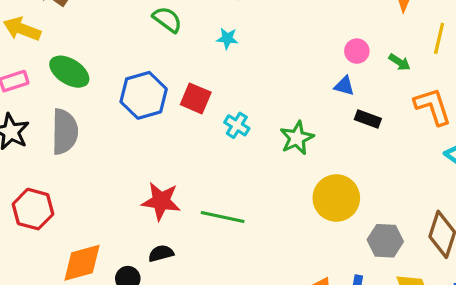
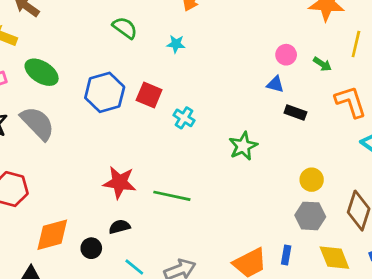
gray semicircle: (65, 132) -> (38, 123), turned -45
green star: (297, 138) -> (243, 146), moved
yellow circle: (336, 198) -> (312, 180), moved, size x0.6

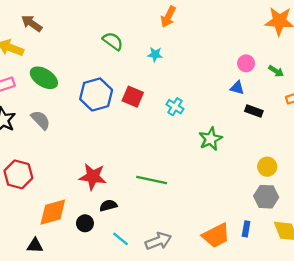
cyan cross: (184, 118) -> (175, 107), moved
gray semicircle: (38, 123) -> (41, 120), size x0.7
red star: (119, 182) -> (93, 177), moved

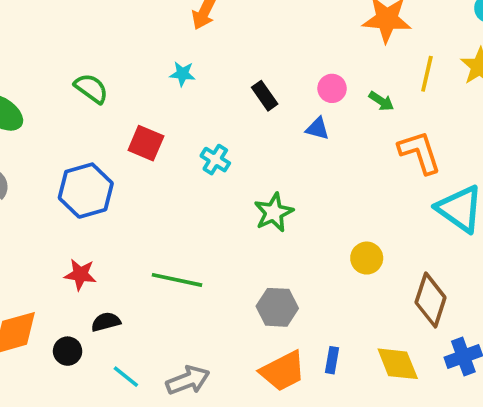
green semicircle: (113, 41) -> (91, 88), moved
blue hexagon: (96, 94) -> (86, 191), moved
black rectangle: (254, 111) -> (265, 96), moved, turned 35
red star: (93, 177) -> (80, 274), size x0.7
gray hexagon: (266, 197) -> (277, 307), moved

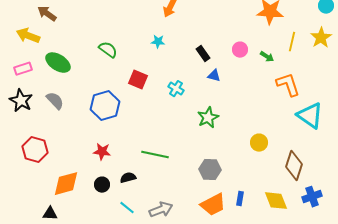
blue triangle: (317, 129) -> (214, 76), moved
black semicircle: (106, 322) -> (128, 178), moved
black circle: (68, 351) -> (102, 185), moved

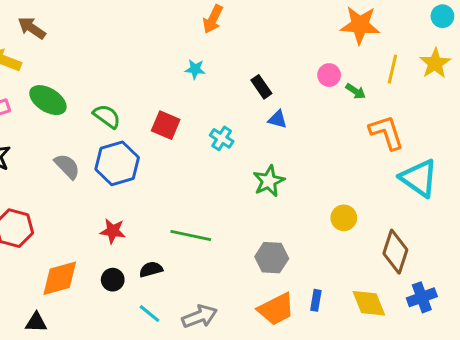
green semicircle: (108, 50) -> (107, 116), moved
pink circle: (240, 50) -> (329, 75), moved
gray semicircle: (55, 101) -> (67, 166), moved

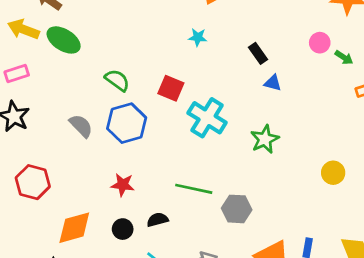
green ellipse: (48, 100) -> (64, 40), moved
cyan cross: (222, 138) -> (207, 118), moved, size x1.8
gray hexagon: (272, 258) -> (237, 209), moved

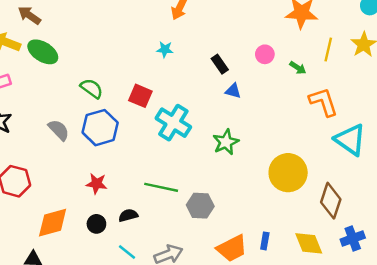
pink circle: (320, 43) -> (265, 54), moved
yellow circle: (333, 173) -> (288, 173), size x1.8

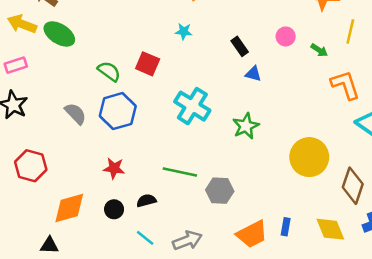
red square: (140, 96) -> (148, 64), moved

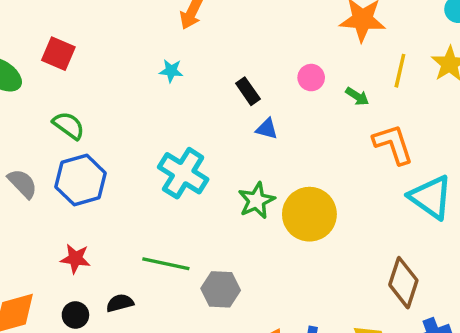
red square: (148, 64) -> (58, 54), moved
yellow circle: (309, 157) -> (309, 214), moved

